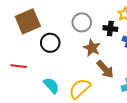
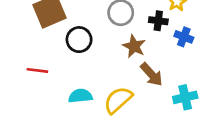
cyan semicircle: (51, 86) -> (80, 96), turned -54

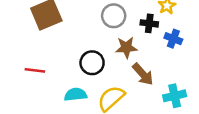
black circle: (79, 40) -> (92, 63), moved
brown star: (134, 46) -> (126, 48), turned -30

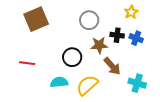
black cross: (149, 23) -> (117, 35), moved
cyan cross: (175, 96) -> (137, 83), turned 30

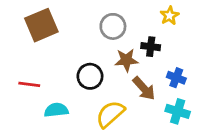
blue cross: (136, 38) -> (176, 78), moved
cyan semicircle: (59, 82) -> (56, 110), moved

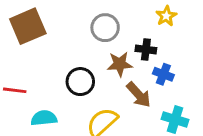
blue cross: (176, 78) -> (163, 74), moved

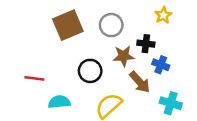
brown square: (28, 26) -> (68, 25), moved

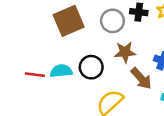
black cross: (146, 44) -> (139, 12), moved
cyan semicircle: (59, 102) -> (61, 71), moved

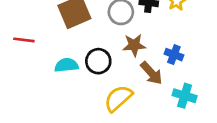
red line: (35, 75) -> (24, 40), moved

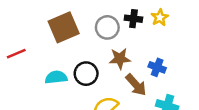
red line: (24, 40) -> (16, 54), turned -30

